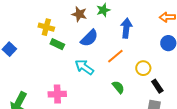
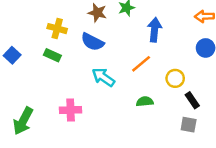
blue semicircle: (89, 38) -> (92, 42), moved, turned 72
green rectangle: (57, 44) -> (52, 55), moved
green semicircle: (118, 87) -> (145, 101), turned -56

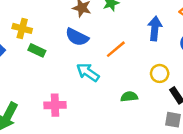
yellow cross: (57, 29) -> (22, 28), moved
blue arrow: (154, 30) -> (155, 28), moved
orange line: (141, 64) -> (116, 49), moved

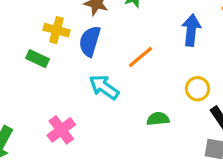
yellow cross: (22, 28) -> (56, 30), moved
blue semicircle: (77, 37) -> (90, 41), turned 80
pink cross: (55, 105) -> (61, 130), turned -35

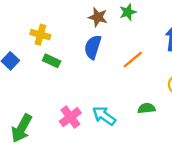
yellow cross: (56, 30) -> (40, 35), moved
cyan arrow: (104, 87) -> (104, 116), moved

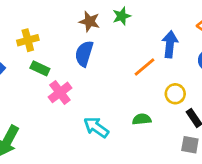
yellow cross: (40, 35) -> (28, 40), turned -30
orange line: (133, 60) -> (144, 67), moved
pink cross: (70, 117) -> (60, 92), moved

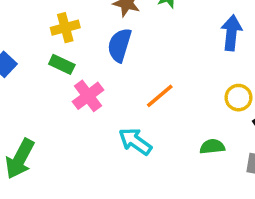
yellow cross: (28, 40) -> (65, 28), moved
orange line: (144, 67) -> (160, 96), moved
green semicircle: (142, 119) -> (212, 147), moved

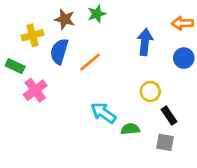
yellow cross: (65, 28) -> (32, 35), moved
orange line: (160, 96) -> (90, 62), moved
cyan arrow: (135, 141) -> (103, 113), moved

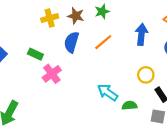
yellow cross: (32, 35) -> (50, 18), moved
orange line: (90, 62) -> (103, 42), moved

